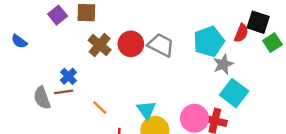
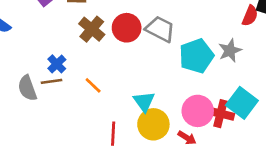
cyan pentagon: (209, 41) -> (196, 56), moved
cyan square: (234, 93) -> (242, 103), moved
orange line: (100, 107) -> (93, 85), moved

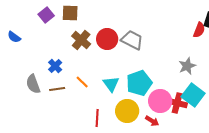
gray star: (230, 51) -> (187, 66), moved
cyan pentagon: (196, 56) -> (139, 83), moved
brown line: (51, 81) -> (57, 89), moved
cyan triangle: (144, 102) -> (111, 84), moved

